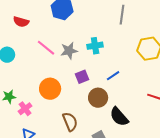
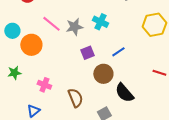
cyan cross: (95, 46) -> (100, 22), turned 35
orange circle: (50, 89) -> (31, 45), moved
pink cross: (25, 109) -> (44, 85), moved, turned -32

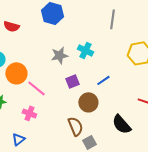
pink line: (51, 24) -> (36, 88), moved
black semicircle: (124, 93) -> (121, 124), moved
brown semicircle: (75, 98) -> (75, 126), moved

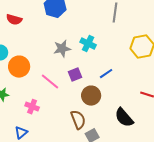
pink line: (36, 88) -> (50, 82), moved

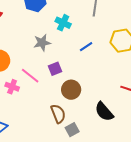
cyan cross: (88, 44) -> (63, 23), moved
blue line: (106, 74) -> (86, 47), moved
pink cross: (32, 107) -> (12, 87), moved

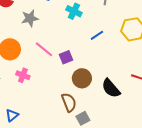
gray star: (42, 43) -> (30, 18), moved
pink line: (30, 76) -> (44, 49), moved
black semicircle: (104, 112) -> (111, 88), moved

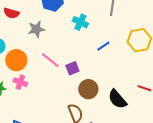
pink cross: (23, 75) -> (20, 82), moved

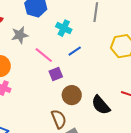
blue line: (103, 46) -> (75, 51), moved
pink line: (50, 60) -> (44, 55), moved

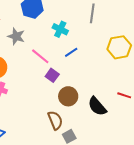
gray star: (20, 35) -> (16, 36), turned 30
purple square: (56, 74) -> (52, 75), turned -32

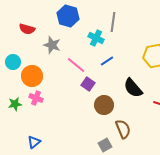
gray line: (92, 13) -> (113, 22), moved
black semicircle: (97, 106) -> (133, 88), moved
brown semicircle: (55, 120) -> (123, 129), moved

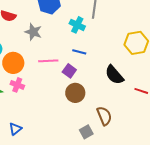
blue line: (107, 61) -> (79, 52), moved, turned 48
pink line: (76, 65) -> (48, 61), moved, turned -42
brown circle: (104, 105) -> (75, 93), moved

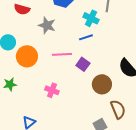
blue line: (79, 52) -> (86, 37), moved, turned -32
pink cross: (17, 85) -> (52, 90), moved
brown circle: (75, 93) -> (102, 84), moved

